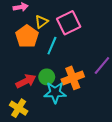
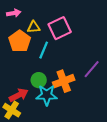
yellow triangle: (42, 22) -> (34, 27), turned 32
red arrow: (26, 81) -> (19, 95), moved

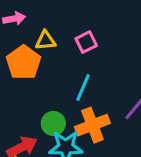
pink square: (60, 28) -> (86, 42), size x0.6
cyan line: (44, 50) -> (83, 87), moved

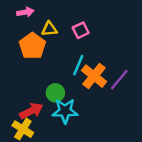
orange cross: (92, 125) -> (94, 76), moved, turned -30

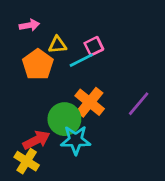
cyan line: (78, 65) -> (81, 60), moved, turned 40
orange cross: (94, 76) -> (90, 102), moved
green circle: (55, 93) -> (64, 119), size x1.5

